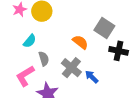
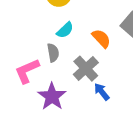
cyan semicircle: (30, 41) -> (65, 30), moved
blue arrow: (92, 77) -> (102, 92), moved

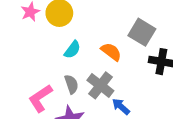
gray semicircle: (53, 53) -> (71, 84), moved

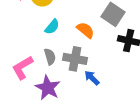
gray cross: (100, 85) -> (75, 59), turned -30

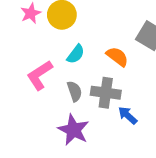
pink L-shape: (22, 68) -> (40, 75), moved

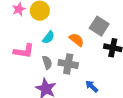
pink L-shape: (40, 75) -> (24, 51), turned -140
blue arrow: (128, 115) -> (92, 86), moved

